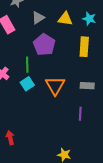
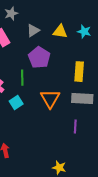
yellow rectangle: (84, 47) -> (79, 72), moved
cyan square: (27, 84) -> (16, 103), moved
gray rectangle: (87, 86) -> (82, 99), size x1.5

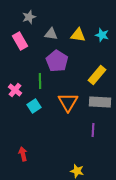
gray triangle: (33, 31) -> (51, 34), turned 40
yellow rectangle: (79, 72) -> (97, 75), turned 36

